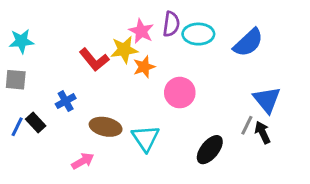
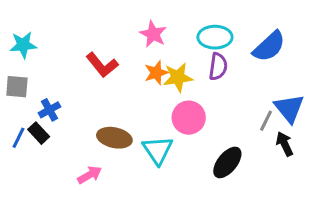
purple semicircle: (171, 24) -> (218, 67), moved
yellow star: (124, 50) -> (178, 77), moved
pink circle: (180, 93) -> (189, 118), moved
blue cross: (66, 101) -> (49, 110), moved
gray line: (247, 125) -> (266, 121), moved

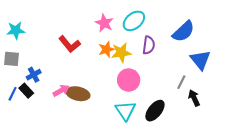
cyan ellipse: (215, 37) -> (134, 21), moved, turned -40
blue triangle: (289, 108) -> (200, 60), moved
cyan triangle: (158, 150) -> (125, 111), moved
pink arrow: (90, 175) -> (61, 91), moved

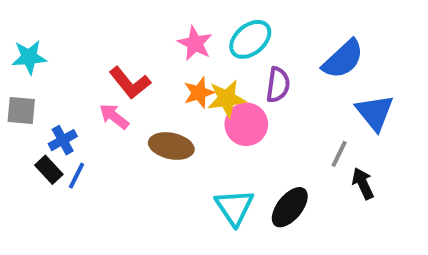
pink circle: (129, 80) -> (246, 124), moved
pink arrow: (61, 91) -> (114, 116), moved, turned -112
blue line: (13, 94) -> (77, 176), moved
brown ellipse: (78, 94) -> (171, 146), moved

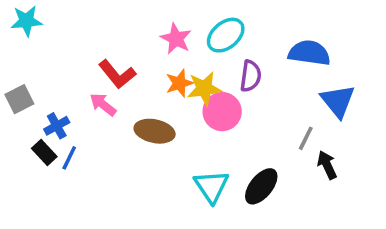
cyan star: (29, 57) -> (26, 21), moved
blue semicircle: (343, 59) -> (309, 53), turned -129
gray square: (21, 110) -> (19, 99), turned -32

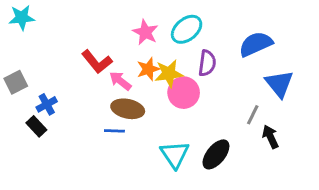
blue semicircle: (309, 53) -> (256, 44), turned -32
pink arrow: (103, 104) -> (120, 81), moved
blue line: (69, 158) -> (114, 131), moved, turned 66

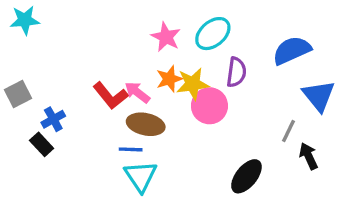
red L-shape: (97, 62) -> (110, 96), moved
cyan triangle: (175, 154) -> (141, 176), moved

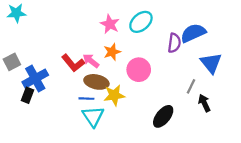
purple semicircle: (236, 72) -> (174, 43), moved
yellow star: (193, 84) -> (114, 95), moved
blue cross: (53, 119) -> (35, 79), size x1.6
black rectangle: (42, 144) -> (28, 95), turned 64

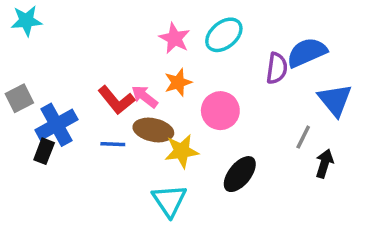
blue line: (86, 99) -> (113, 144), moved
black arrow: (204, 103) -> (324, 164), turned 42
cyan triangle: (93, 116) -> (169, 201), moved
black ellipse: (163, 116) -> (240, 174), moved

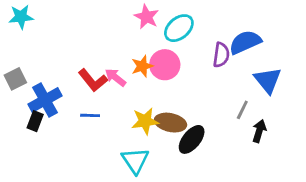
pink star: (175, 38) -> (146, 17), moved
pink circle: (220, 111) -> (165, 65), moved
brown ellipse: (153, 130) -> (170, 123), moved

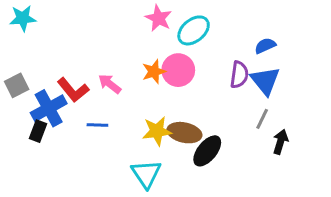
blue semicircle: (245, 42) -> (265, 46), size x0.6
purple semicircle: (221, 55) -> (239, 75), moved
pink arrow: (115, 77) -> (110, 84), moved
red L-shape: (93, 80) -> (73, 90), moved
blue triangle: (268, 80) -> (265, 81), moved

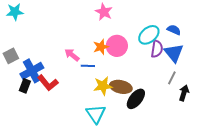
cyan ellipse: (194, 30) -> (149, 35), moved
blue semicircle: (265, 46) -> (174, 30), turned 48
red L-shape: (73, 90) -> (48, 83), moved
blue line: (97, 125) -> (88, 66), moved

